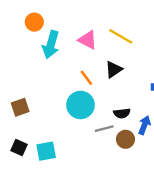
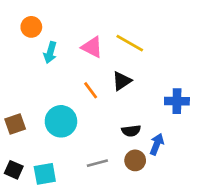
cyan arrow: (51, 45) -> (50, 53), size x0.7
cyan circle: (80, 105) -> (61, 121), moved
gray line: (104, 129) -> (97, 163), moved

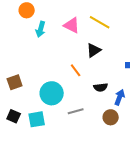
orange line: (91, 90) -> (76, 70), moved
cyan circle: (61, 121) -> (52, 93), moved
brown circle: (135, 160) -> (111, 117), moved

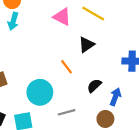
cyan arrow: (41, 29) -> (13, 21), moved
black semicircle: (101, 87) -> (94, 86), turned 144

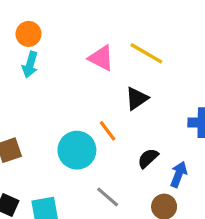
cyan circle: (40, 92) -> (77, 150), moved
gray line: (67, 112) -> (108, 197), turned 56

